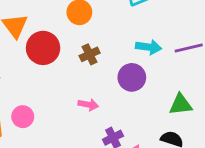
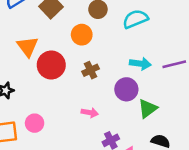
green triangle: (181, 104) -> (148, 109), moved, turned -30

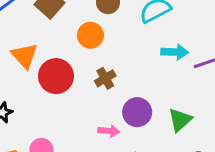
cyan arrow: (140, 64) -> (175, 52), moved
purple circle: (126, 89) -> (137, 112), moved

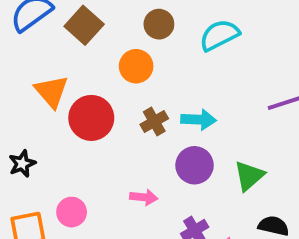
cyan arrow: (175, 52) -> (199, 120), moved
pink arrow: (109, 131) -> (144, 197), moved

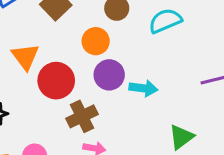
brown cross: (154, 121) -> (82, 116), moved, size x1.4
purple circle: (195, 165) -> (109, 75), moved

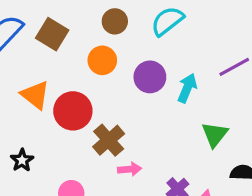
purple circle: (109, 75) -> (150, 77), moved
cyan arrow: (143, 88) -> (187, 88), moved, turned -60

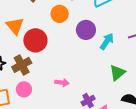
brown cross: (109, 140) -> (22, 65), moved

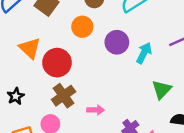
brown cross: (22, 65) -> (64, 96), moved

